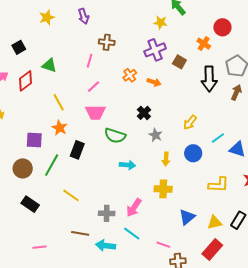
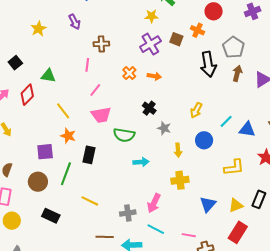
brown square: (179, 62) -> (176, 39), moved

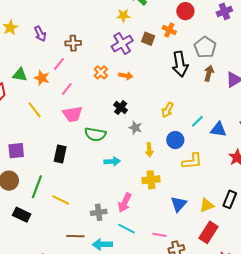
purple arrow: (74, 22) -> (40, 34), moved
pink line: (87, 65) -> (59, 64), turned 32
orange star: (68, 136) -> (42, 78), moved
yellow L-shape: (234, 167) -> (192, 161), moved
green line: (66, 174) -> (37, 187), moved

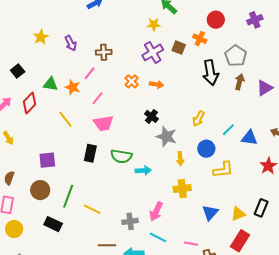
gray star: (135, 128) -> (166, 137), size x1.5
green semicircle: (95, 134) -> (121, 156), moved
black rectangle: (60, 154) -> (90, 153), moved

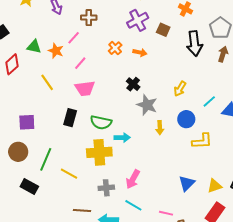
brown square: (179, 48) -> (163, 30), moved
yellow cross: (182, 189) -> (99, 152), moved, size x1.4

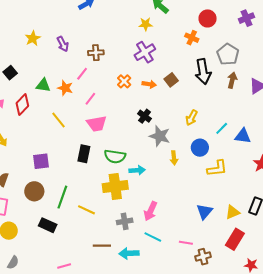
brown square: (163, 30) -> (171, 80), moved, turned 32

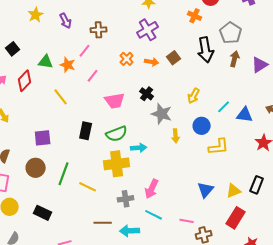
pink trapezoid: (97, 124) -> (115, 101), moved
green semicircle: (115, 156) -> (117, 134), turned -30
black rectangle: (48, 225) -> (43, 213), moved

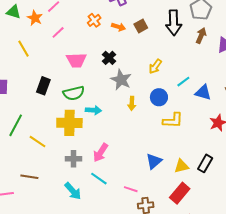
brown line: (103, 223) -> (29, 177), moved
cyan arrow: (130, 231) -> (73, 191), turned -138

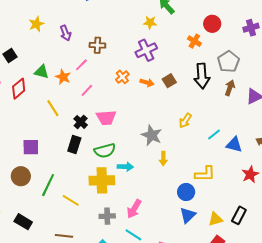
black cross: (109, 58) -> (81, 122), moved
blue circle: (159, 97) -> (186, 192), moved

